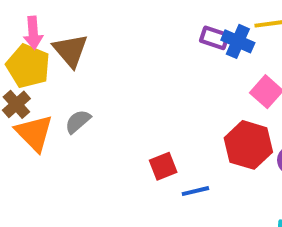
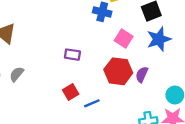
purple rectangle: (214, 38) -> (72, 55), moved

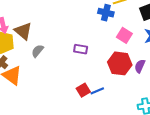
gray semicircle: (17, 74) -> (38, 51), moved
red square: (71, 92) -> (83, 90), moved

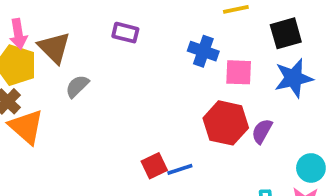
blue cross: (106, 13) -> (203, 51), moved
pink square: (124, 35) -> (239, 72), turned -35
purple rectangle: (81, 49) -> (125, 33), moved

